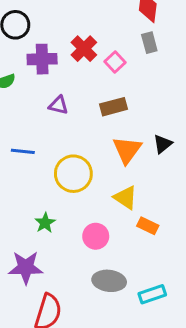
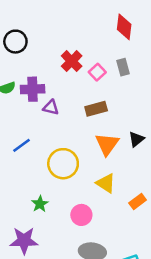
gray rectangle: (149, 43) -> (123, 67), moved
purple cross: (42, 59) -> (33, 89), moved
blue line: (23, 151) -> (22, 145), turned -42
orange rectangle: (148, 226) -> (138, 202), moved, turned -63

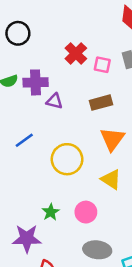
pink square: (97, 72) -> (102, 65), turned -35
green star: (40, 204) -> (51, 212), moved

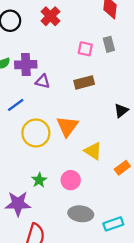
red cross: (76, 53) -> (50, 16), moved
orange triangle: (112, 139) -> (67, 126), moved
blue line: (24, 140) -> (16, 105), moved
yellow circle: (67, 159) -> (36, 133), moved

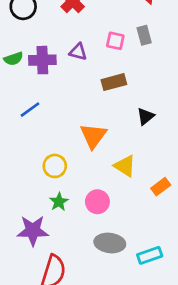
purple triangle: (43, 81) -> (78, 52), moved
black triangle: (121, 111) -> (146, 116), moved
yellow circle: (36, 133) -> (55, 166), moved, size x0.7

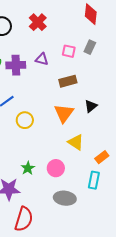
gray rectangle: (144, 35) -> (90, 47), turned 40
orange triangle: (93, 136) -> (64, 113), moved
yellow circle: (55, 166) -> (25, 120), moved
cyan rectangle: (150, 255) -> (94, 180), moved, turned -60

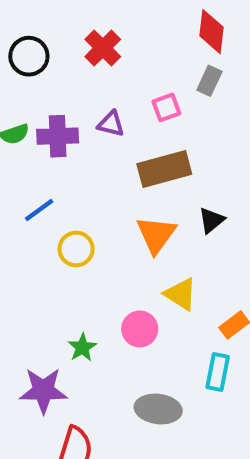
gray rectangle: (90, 47) -> (209, 81), moved
pink square: (69, 51) -> (166, 107), turned -32
brown rectangle: (68, 81) -> (164, 169), size x1.4
pink circle: (56, 168) -> (140, 329), moved

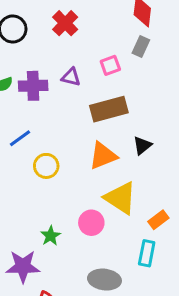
orange triangle: (156, 235) -> (103, 156), turned 32
yellow triangle: (181, 294) -> (120, 198), size x1.4

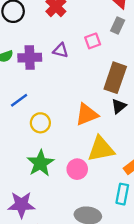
brown rectangle: (109, 109) -> (115, 78), moved, turned -56
yellow triangle: (120, 198) -> (101, 149), turned -44
green star: (51, 236) -> (40, 163), moved, size x1.6

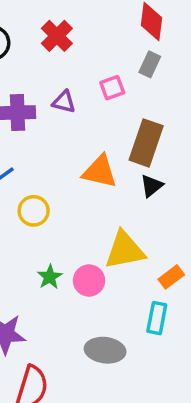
orange triangle: (87, 115) -> (100, 172), moved, turned 35
green star: (40, 163) -> (50, 277), moved, size x0.6

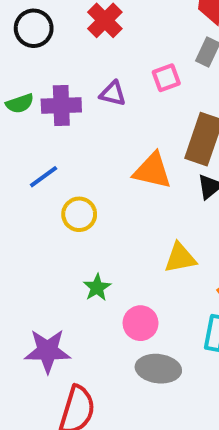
yellow triangle: (125, 250) -> (180, 258), size x0.7
pink circle: (89, 281) -> (141, 323), moved

